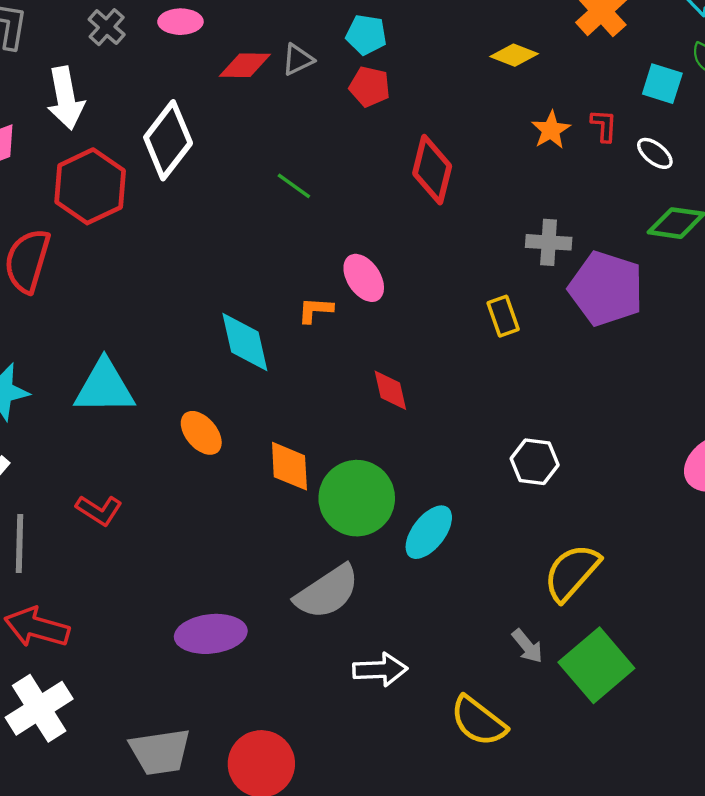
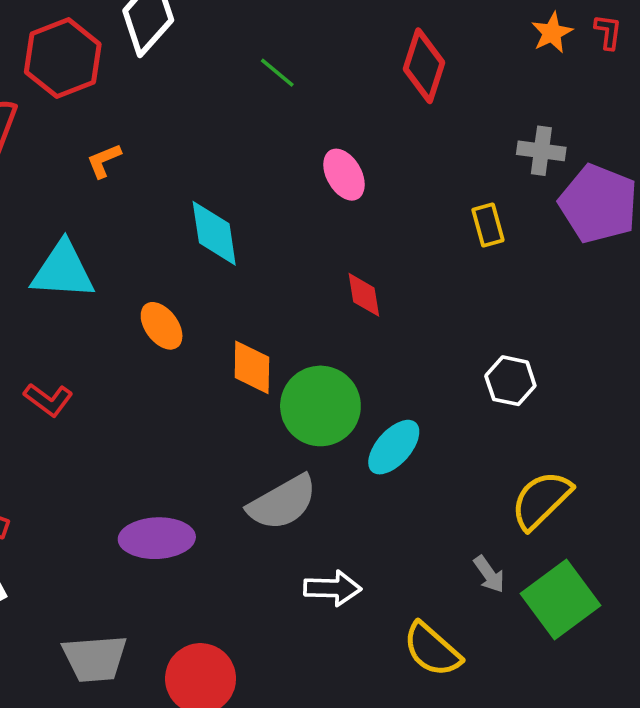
orange L-shape: (315, 310) -> (104, 161), moved, turned -30

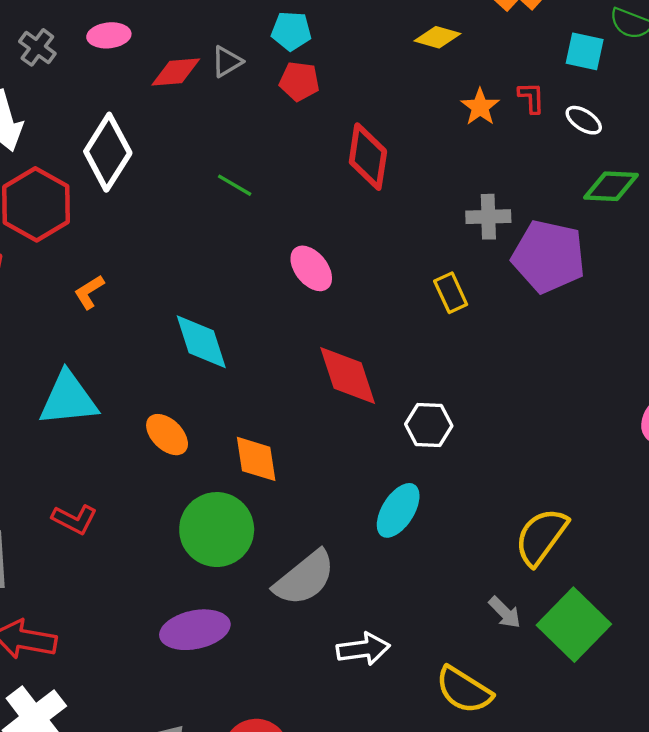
red diamond: (364, 295) -> (348, 376), size x1.6
white hexagon: (510, 381) -> (429, 425), moved
green circle: (320, 406) -> (217, 530), moved

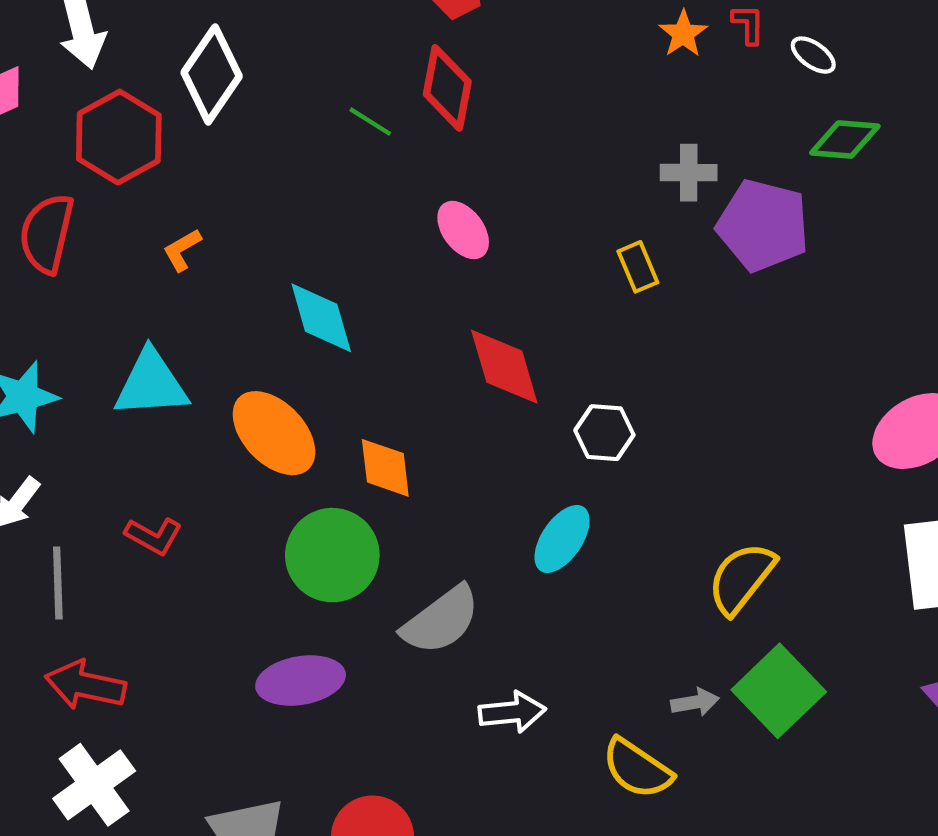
red diamond: (368, 157) -> (447, 88), moved
orange ellipse: (167, 435) -> (274, 433), size x1.6
gray arrow: (505, 612) -> (695, 702), moved, turned -57

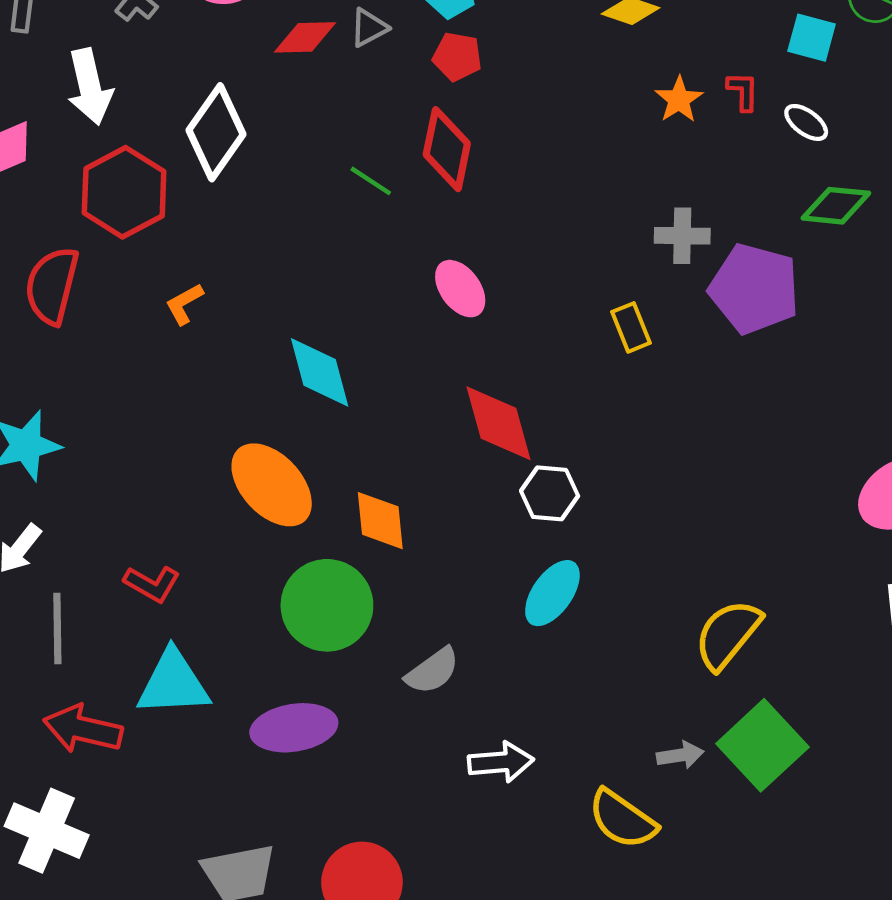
cyan triangle: (151, 384) -> (173, 683), moved
white hexagon: (604, 433) -> (550, 493), moved
gray semicircle: (441, 620) -> (432, 671), size x0.7
white cross: (94, 785) -> (47, 831), moved, turned -32

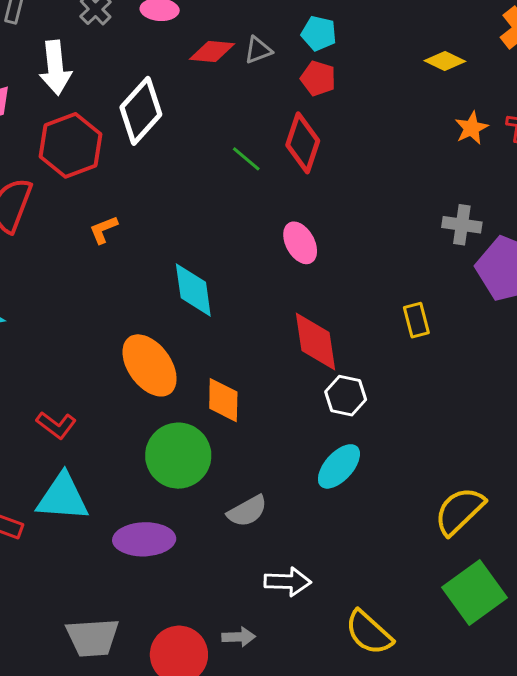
yellow rectangle: (631, 327) -> (416, 320), moved
gray arrow: (680, 755) -> (239, 637), moved

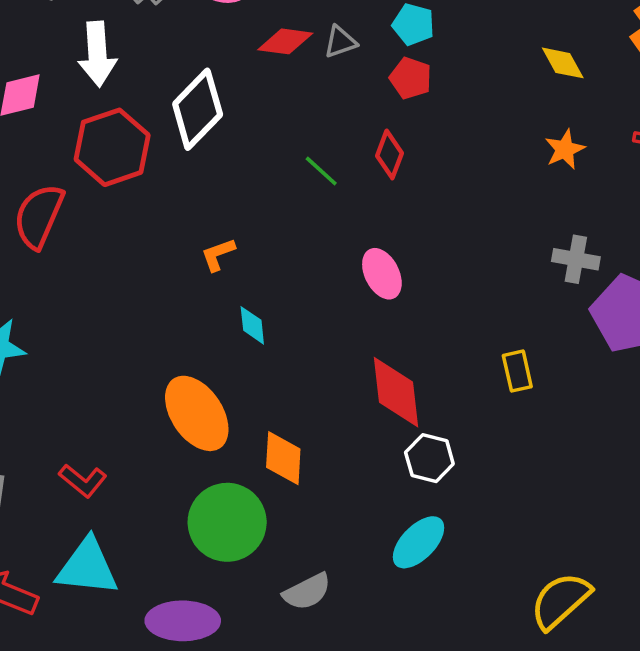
yellow diamond: (445, 61) -> (563, 63), turned 33
orange star: (471, 128) -> (565, 149), moved
red diamond: (303, 143) -> (389, 154), size x0.7
orange L-shape: (103, 230) -> (218, 254), moved
cyan diamond: (193, 290) -> (252, 325), size x0.6

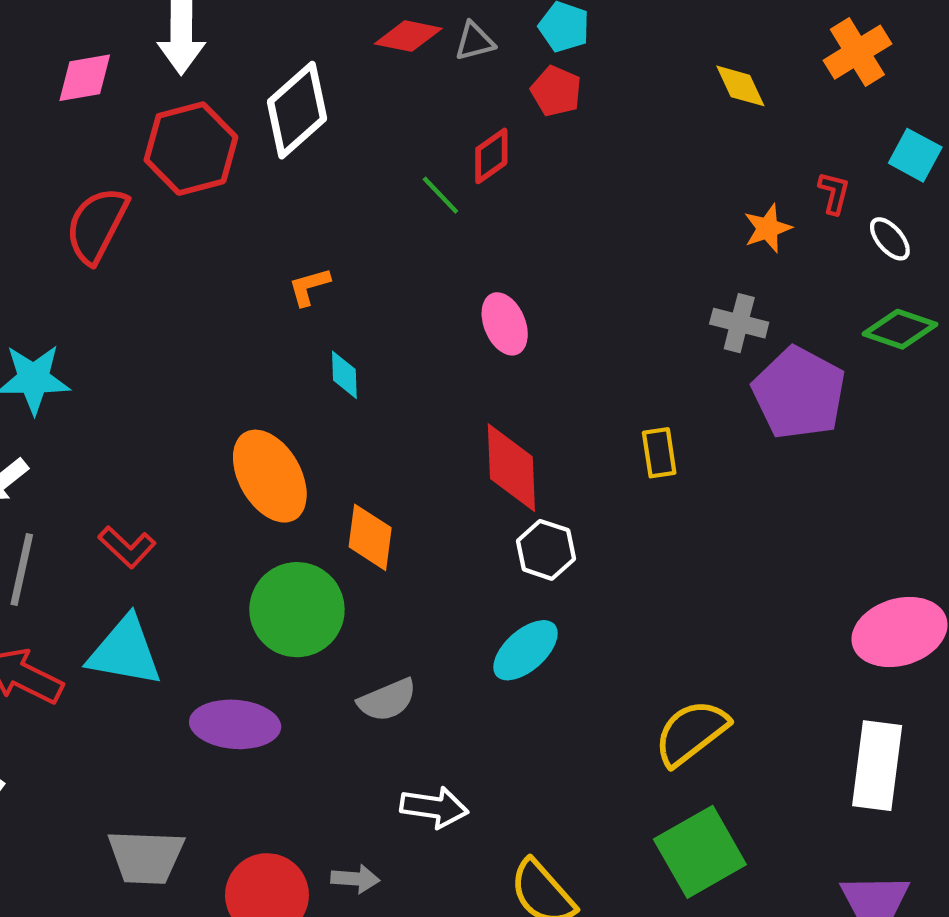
orange star: (565, 149) -> (768, 228), moved
red diamond: (389, 154) -> (491, 156), moved, turned 30

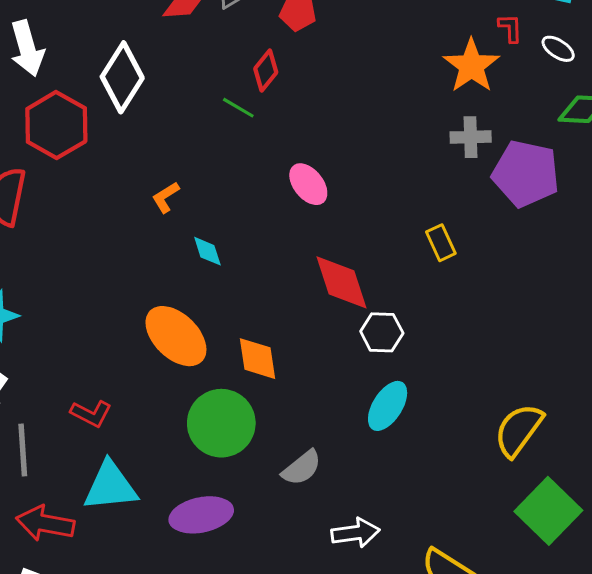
orange star: (768, 228) -> (471, 66), size x1.6

